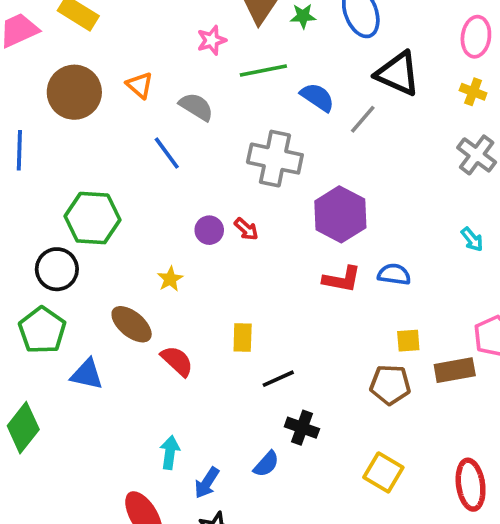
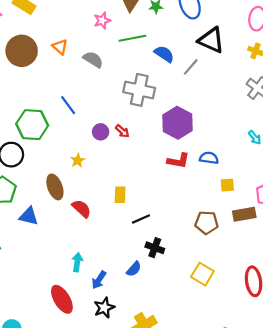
blue line: (167, 153) -> (68, 105), moved
brown ellipse: (132, 324) -> (55, 187), turned 30
yellow square: (408, 341) -> (227, 185), moved

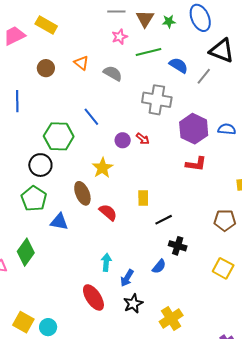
brown circle: (22, 51) -> (46, 68), size x0.6
blue semicircle: (209, 158) -> (227, 129), moved
yellow star: (78, 160) -> (102, 168), size x1.5

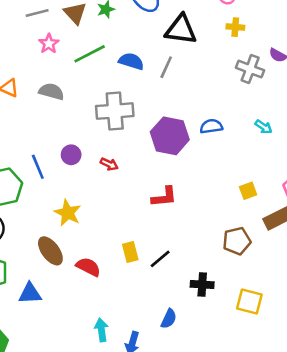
blue line: (91, 117) -> (38, 167), moved, turned 30
purple circle: (123, 140) -> (71, 155), moved
red L-shape: (196, 164) -> (164, 197), moved
yellow rectangle: (143, 198) -> (130, 252), moved
black cross: (178, 246) -> (202, 285), moved

